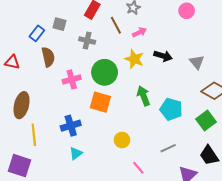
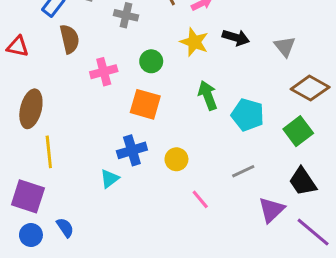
green circle: (105, 72) -> (151, 61), size x0.6
blue cross: (71, 126) -> (132, 150), moved

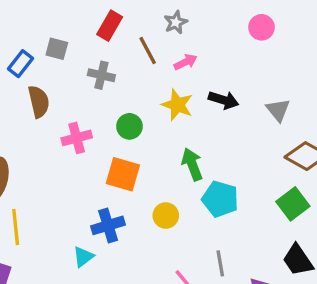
cyan pentagon: (248, 115) -> (220, 199), moved
yellow circle: (176, 159) -> (166, 216), moved
gray line: (243, 171) -> (220, 263), moved, turned -75

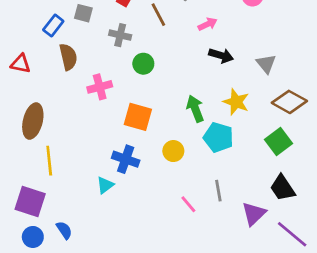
pink arrow: (186, 62) -> (207, 24), moved
yellow star: (177, 105) -> (236, 102), moved
green circle: (129, 126) -> (143, 64), moved
blue cross: (108, 225) -> (126, 159), turned 36

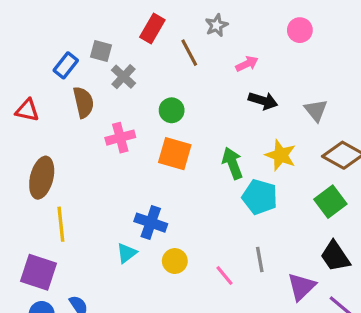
gray cross: (120, 35) -> (123, 77), moved, turned 30
orange square: (138, 117) -> (175, 154), moved
yellow circle: (173, 151) -> (175, 261), moved

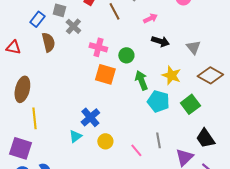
green circle: (172, 110) -> (126, 55), moved
pink cross: (120, 138) -> (98, 47), moved, turned 30
green square: (330, 202) -> (190, 104), moved
blue cross: (151, 223) -> (90, 117), turned 30

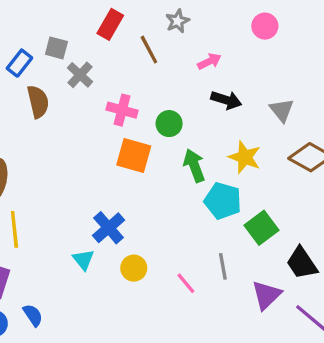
green square: (190, 104) -> (261, 228), moved
cyan triangle: (75, 136) -> (83, 260), turned -32

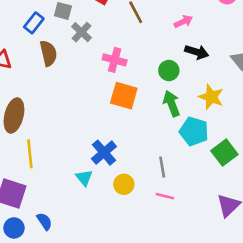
green circle: (169, 124) -> (169, 70), moved
gray line: (223, 266) -> (162, 167), moved
pink line: (186, 283) -> (165, 196), turned -36

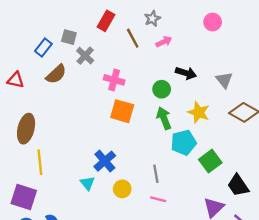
pink arrow: (183, 22) -> (164, 42), moved
brown semicircle: (48, 53) -> (56, 74), turned 60
cyan pentagon: (194, 131) -> (184, 143), turned -30

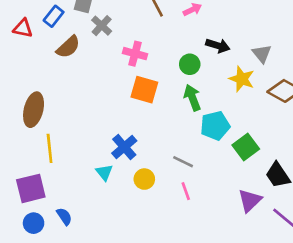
red triangle: (16, 80) -> (23, 28), moved
yellow star: (199, 112) -> (242, 79), moved
gray line: (156, 174) -> (183, 162), turned -54
purple square: (24, 197) -> (31, 188), turned -32
pink line: (158, 199) -> (186, 191), turned 56

